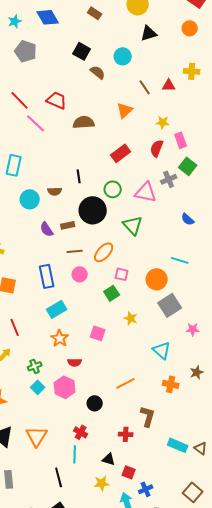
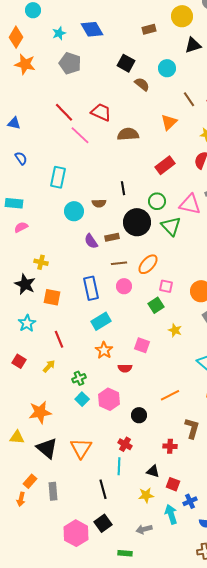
brown rectangle: (95, 13) -> (149, 29), moved, turned -48
green triangle: (133, 225) -> (171, 226), moved
red semicircle: (75, 362) -> (125, 368), moved

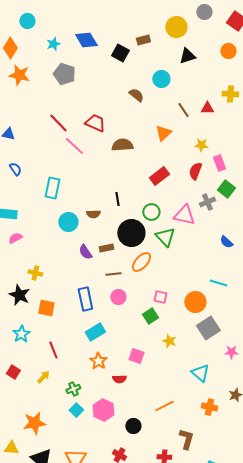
black square: (126, 63) -> (120, 53), moved
orange ellipse: (148, 264) -> (141, 262), moved

